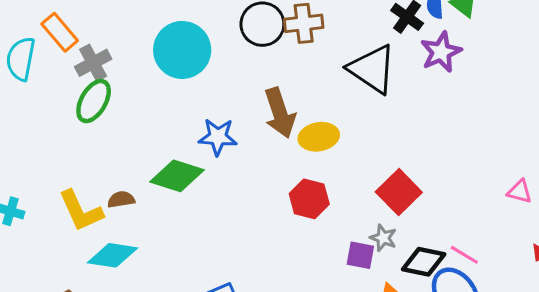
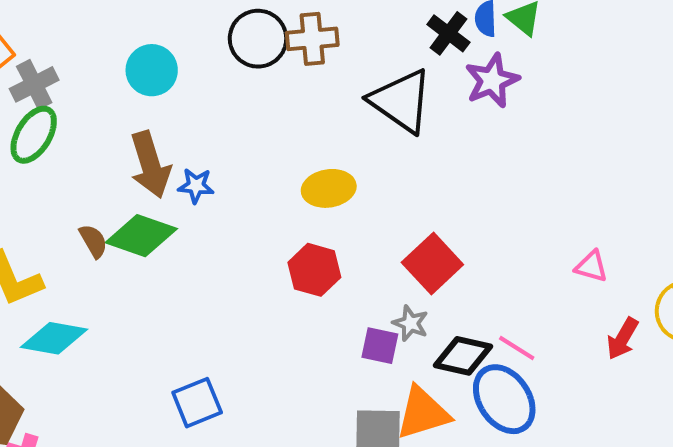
cyan circle: (182, 50) -> (152, 70), size x0.7
brown arrow: (280, 113) -> (150, 165), moved
blue star: (218, 137) -> (196, 186), size x0.7
brown semicircle: (121, 199) -> (93, 241), moved, turned 68

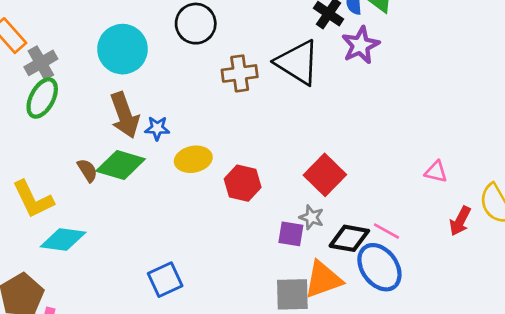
brown cross: (312, 39) -> (240, 73), moved
cyan circle: (152, 70) -> (123, 49), size x1.4
yellow ellipse: (329, 188) -> (193, 159), moved

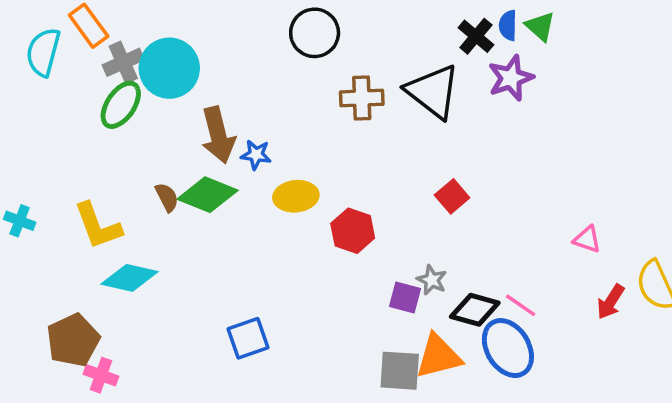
cyan circle: (123, 49) -> (169, 68), moved
red square: (325, 175) -> (452, 196), moved, size x0.7

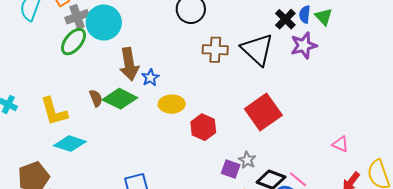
blue star: (256, 155) -> (150, 78), turned 30
red square: (452, 196) -> (263, 112), size x1.8

